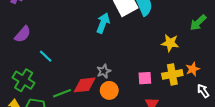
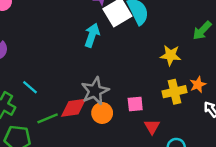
cyan line: (46, 56) -> (30, 87), moved
gray star: (104, 71) -> (95, 91), size x1.6
pink square: (145, 78) -> (135, 104), moved

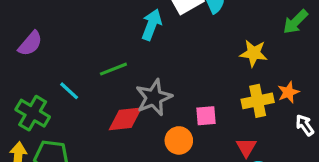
orange circle: (102, 113) -> (179, 140), moved
green line: (48, 118) -> (113, 69), moved
red triangle: (152, 127) -> (246, 147), moved

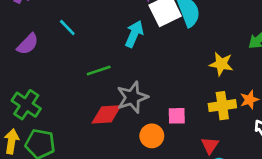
cyan line: (69, 91) -> (67, 27), moved

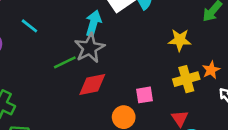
gray star: (132, 97) -> (90, 48), moved
red diamond: (106, 114) -> (92, 85), moved

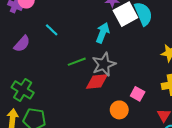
gray star: (90, 48) -> (104, 64), moved
pink square: (145, 95) -> (138, 94), turned 32

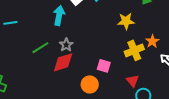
cyan line: (52, 30) -> (10, 23), turned -40
gray star: (104, 64) -> (66, 45), size x0.6

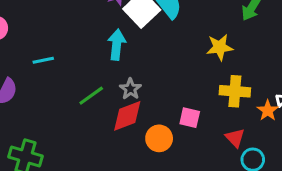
orange star: (152, 41) -> (268, 110), moved
yellow cross: (134, 50) -> (235, 91), turned 30
orange circle: (90, 84) -> (159, 138), moved

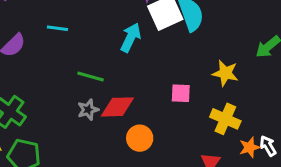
gray star: (130, 89) -> (88, 110), moved
green line: (91, 96) -> (91, 77), turned 32
pink square: (190, 118) -> (181, 93), moved, turned -30

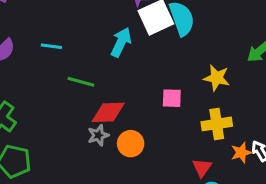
cyan line: (57, 28) -> (51, 46), moved
gray star: (88, 110) -> (98, 135), moved
yellow cross: (225, 119) -> (217, 124), turned -32

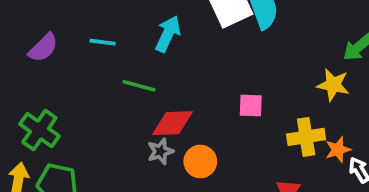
cyan arrow: (121, 42) -> (168, 34), moved
yellow star: (217, 78) -> (333, 85), moved
orange star: (241, 153) -> (338, 150), moved

